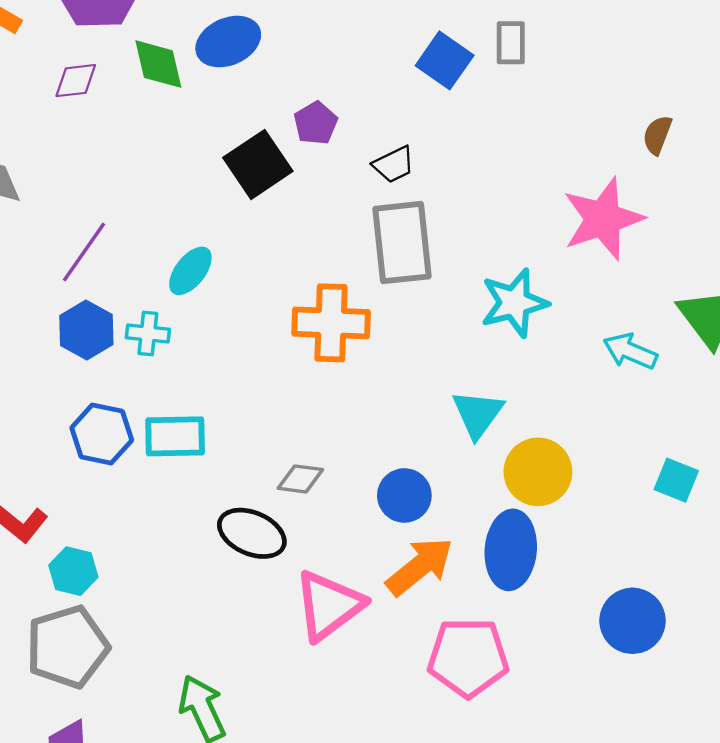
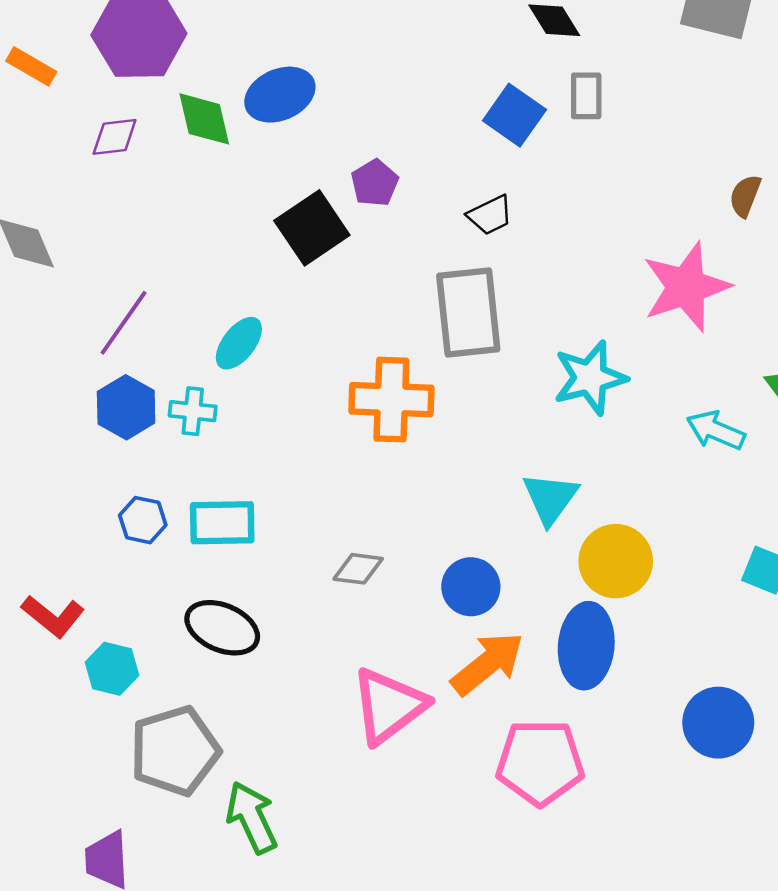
black trapezoid: (394, 164) -> (490, 215), moved
blue hexagon: (102, 434) -> (143, 520), size x0.7
black ellipse: (252, 533) -> (222, 628), moved
gray pentagon: (67, 647) -> (175, 751), moved

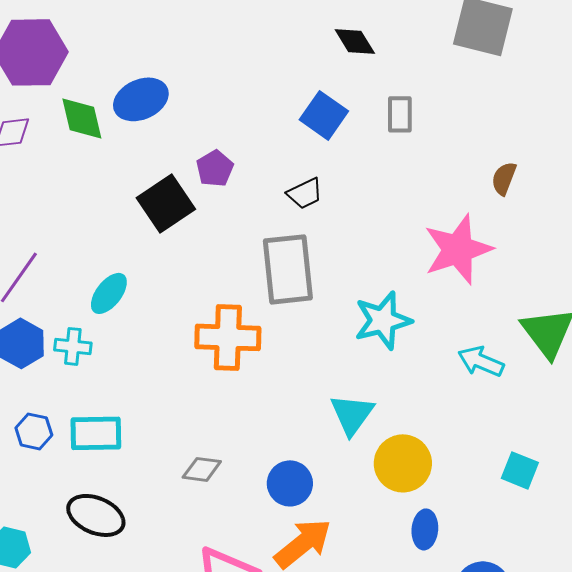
gray rectangle: (586, 96) -> (400, 114), moved
blue ellipse: (586, 646) -> (425, 529), moved, size x0.6

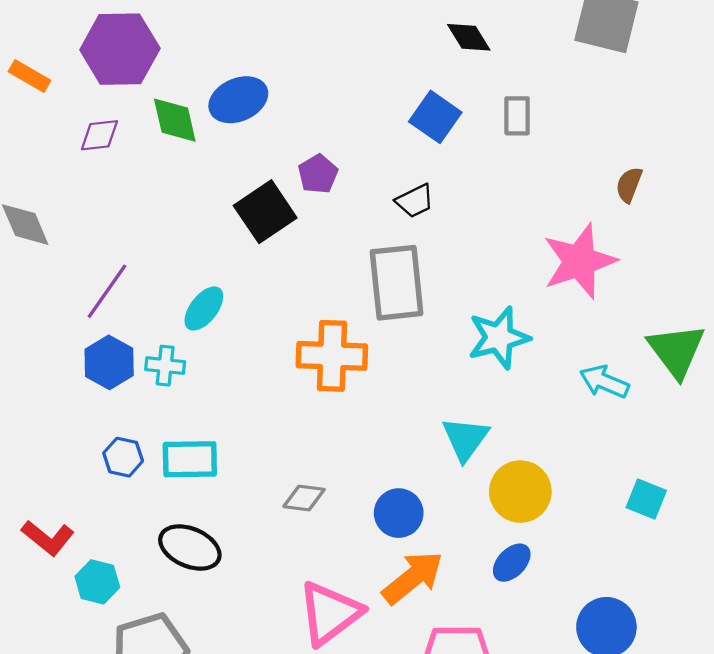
blue ellipse: (425, 529) -> (512, 563), moved, turned 39

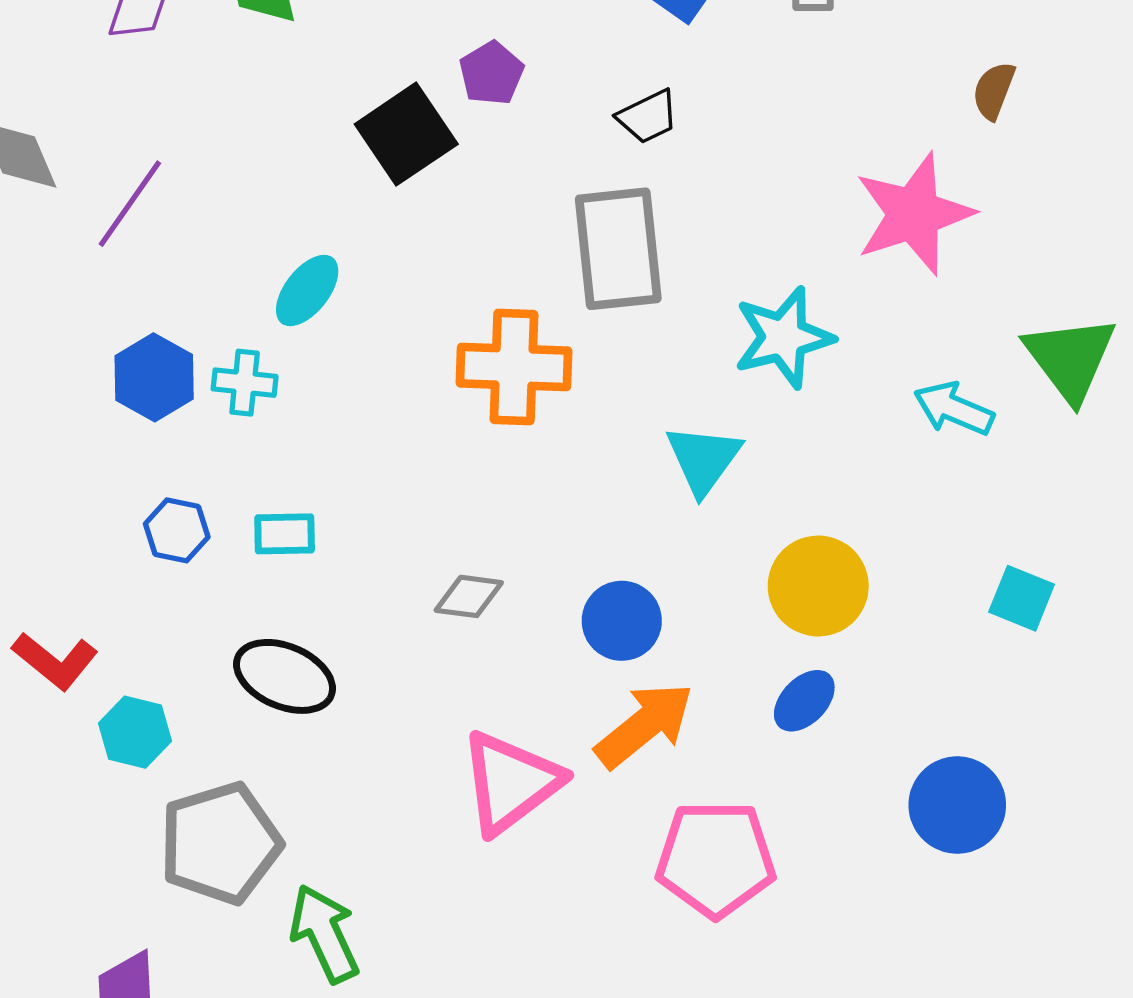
purple line: (107, 291) -> (130, 204), moved
cyan triangle: (465, 439) -> (703, 459), moved
cyan rectangle: (190, 459) -> (285, 534), size x0.7

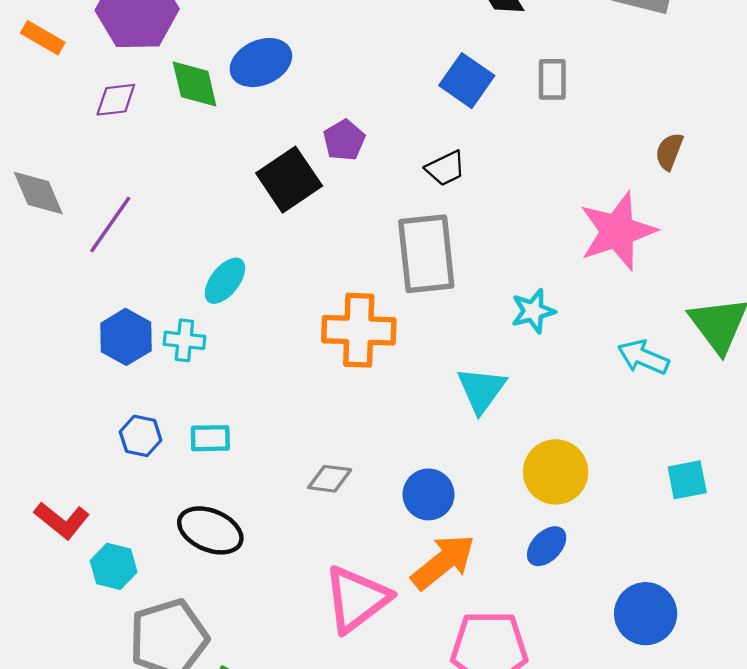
cyan star: (783, 337) -> (533, 311), size x0.7
cyan square: (1022, 598) -> (687, 480), turned -33

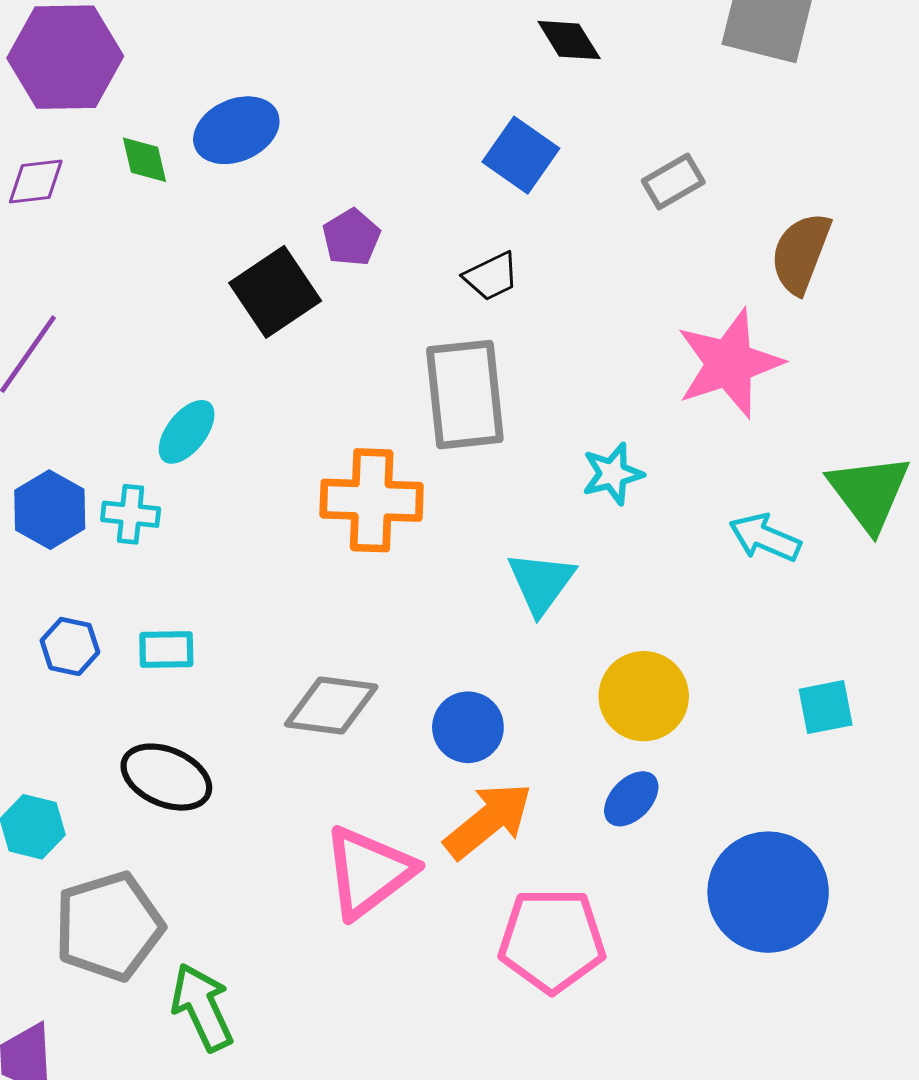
gray rectangle: (552, 79) -> (673, 182), moved, turned 60
green diamond: (195, 84) -> (145, 160), size x0.7
brown semicircle: (669, 151) -> (801, 253), size x1.6
gray diamond: (330, 479) -> (331, 706), size x1.5
blue circle: (646, 614) -> (768, 892), size x1.4

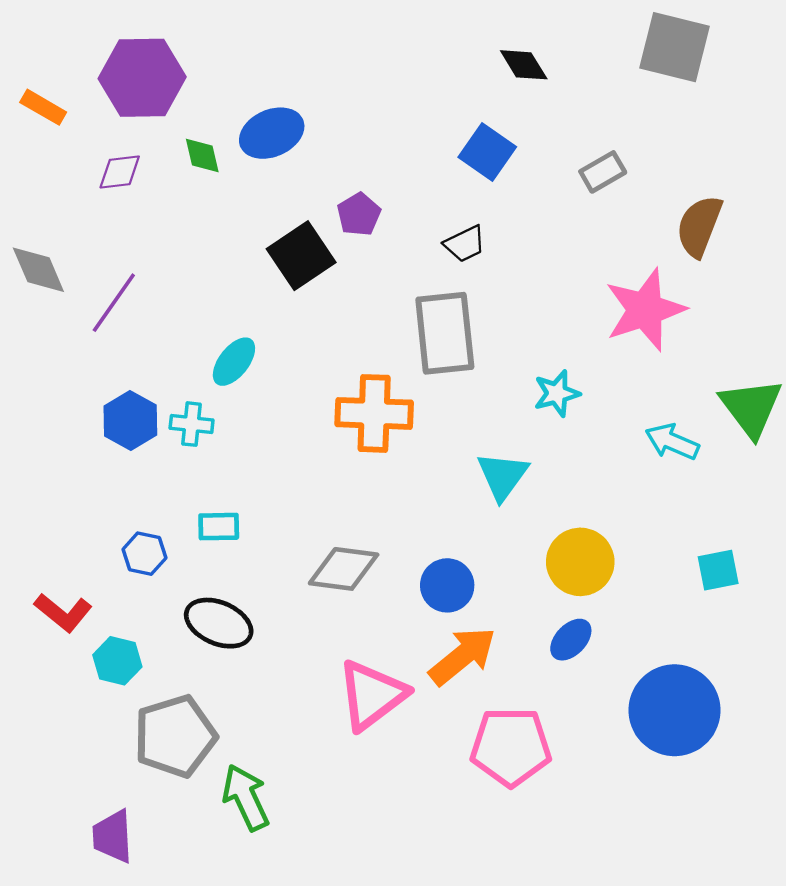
blue hexagon: (70, 646) -> (144, 554), moved

